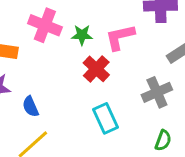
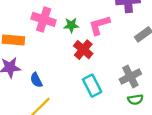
gray cross: (157, 92) -> (130, 76), moved
green semicircle: (163, 140) -> (135, 100), turned 64

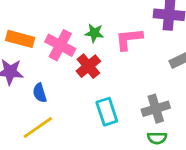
pink cross: (44, 19) -> (60, 45), moved
red cross: (83, 50) -> (88, 66), moved

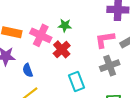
pink L-shape: (129, 39) -> (105, 40), moved
gray cross: (156, 109) -> (110, 66), moved

